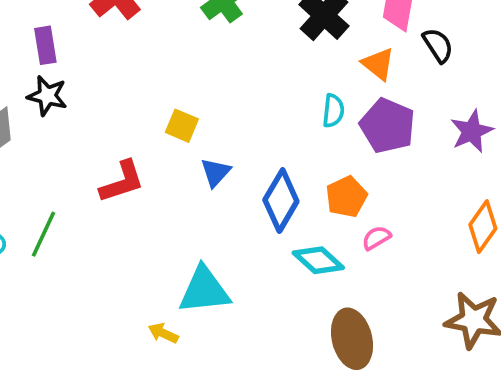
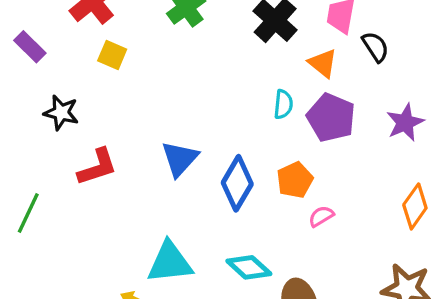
purple rectangle: (45, 45) -> (30, 47), turned -36
black star: (47, 96) -> (61, 113), moved
yellow square: (182, 126) -> (112, 55), moved
blue triangle: (216, 172) -> (180, 159), size x1.4
cyan diamond: (318, 260) -> (249, 267), moved

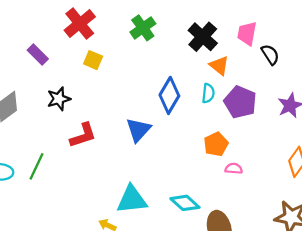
orange triangle: (323, 63) -> (219, 66), moved
black star: (61, 113) -> (59, 99), turned -30
blue diamond: (237, 183) -> (169, 95), moved
pink semicircle: (321, 216) -> (234, 169), turned 35

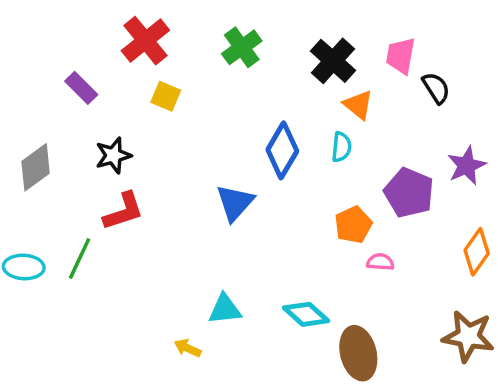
purple pentagon: (240, 102) -> (409, 193), moved
red L-shape: (83, 135) -> (123, 211), moved
cyan triangle: (132, 200) -> (225, 309), size x0.7

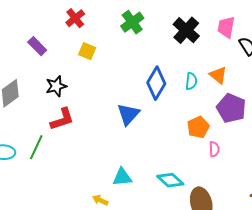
red cross: (145, 41) -> (75, 18), size x0.7
orange triangle: (358, 105) -> (218, 75), moved
pink semicircle: (380, 262) -> (214, 149), turned 84

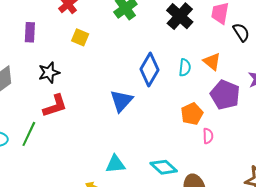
purple rectangle: (37, 46) -> (30, 32), turned 48

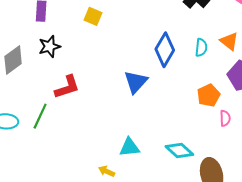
black star: (49, 73) -> (49, 47), moved

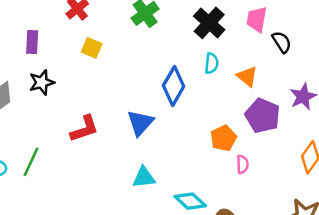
cyan semicircle: (201, 48) -> (212, 63), moved
red L-shape: (67, 87) -> (84, 129), moved
cyan triangle: (129, 147) -> (144, 177), moved

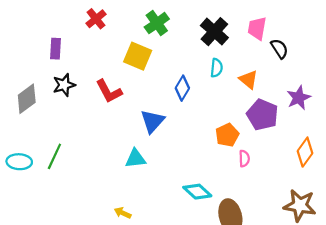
yellow square: (92, 48) -> (138, 56), moved, size x1.5
blue diamond: (174, 86) -> (182, 88), size x0.7
red L-shape: (84, 129) -> (109, 91), moved, turned 80
cyan triangle: (144, 177) -> (135, 159), moved

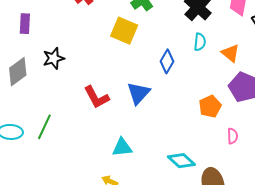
purple rectangle: (55, 49) -> (25, 24), moved
red L-shape: (109, 91) -> (96, 97), moved
cyan triangle: (135, 159) -> (122, 147), moved
pink semicircle: (244, 159) -> (233, 136), moved

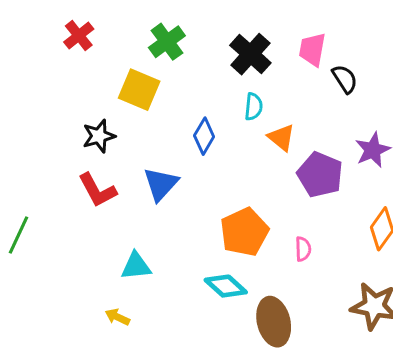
orange triangle: (230, 53) -> (281, 138), moved
black star: (54, 58) -> (99, 136), moved
orange pentagon: (210, 106) -> (244, 232), moved, size x1.4

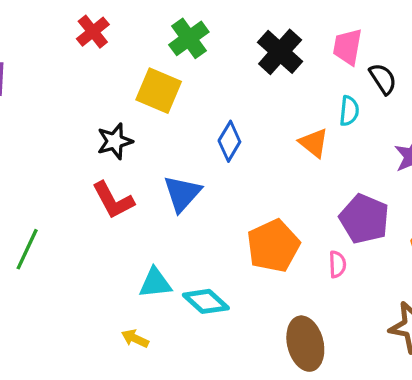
cyan semicircle: (254, 107) -> (349, 111), moved
purple pentagon: (320, 175) -> (364, 219), moved
cyan diamond: (226, 286) -> (206, 301), moved

